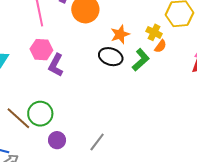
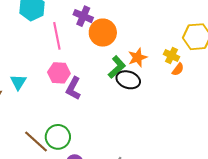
green L-shape: (141, 60) -> (117, 67), moved

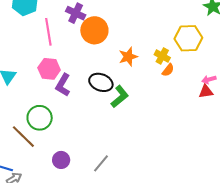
green L-shape: (117, 67) -> (120, 97), moved
black ellipse: (128, 80) -> (101, 82), moved
green circle: (58, 137) -> (40, 118), moved

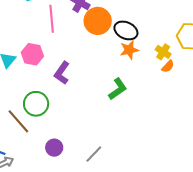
pink hexagon: (49, 69) -> (32, 54), moved
black ellipse: (101, 82) -> (126, 30), moved

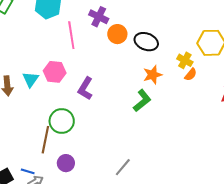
orange circle: (98, 21) -> (117, 34), size x0.7
orange star: (129, 50) -> (153, 75), moved
brown line: (18, 121) -> (45, 140), turned 56
purple circle: (54, 148) -> (66, 163), moved

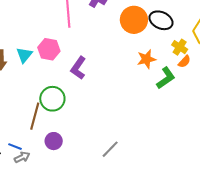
orange circle: (117, 34) -> (134, 20), moved, size x1.4
black ellipse: (146, 42) -> (161, 20), moved
green L-shape: (142, 101) -> (166, 78), moved

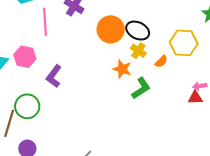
yellow cross: (180, 47) -> (138, 51), moved
orange star: (146, 59) -> (122, 69), turned 30
orange semicircle: (184, 62) -> (161, 61), moved

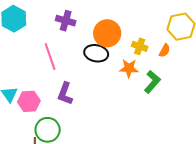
pink line: (45, 22) -> (50, 57), moved
black ellipse: (138, 31) -> (96, 53), moved
pink hexagon: (25, 57) -> (29, 101), moved

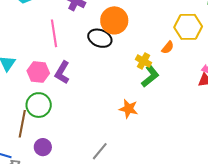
yellow cross: (140, 46) -> (143, 61), moved
orange star: (129, 68) -> (129, 109), moved
pink hexagon: (29, 101) -> (38, 72), moved

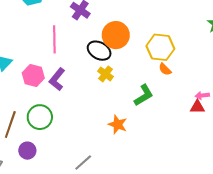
yellow hexagon: (188, 27) -> (160, 47), moved
orange semicircle: (168, 47) -> (165, 69), turned 88
yellow cross: (143, 61) -> (105, 74), moved
green circle: (39, 105) -> (40, 117), moved

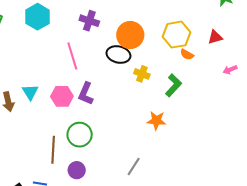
yellow cross: (105, 74) -> (142, 74), moved
red triangle: (197, 107) -> (215, 37), moved

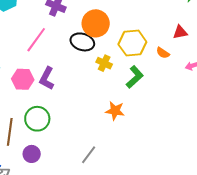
yellow hexagon: (177, 35) -> (132, 43), moved
orange semicircle: (187, 55) -> (163, 53), moved
pink line: (72, 56) -> (36, 40), turned 48

